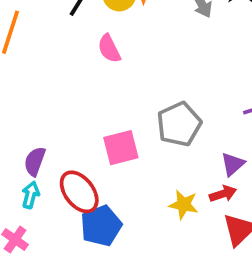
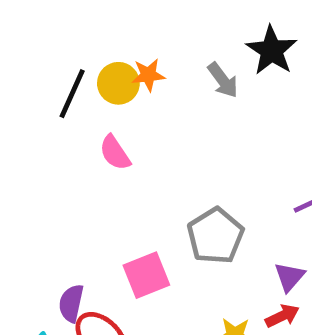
purple semicircle: (35, 161) -> (71, 303), moved

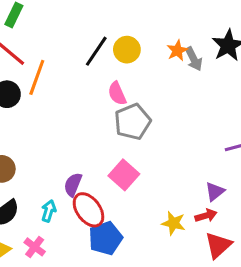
orange star: (148, 75) -> (177, 51), moved, turned -30
gray pentagon: (215, 236) -> (133, 122), moved
pink square: (146, 275) -> (124, 175), turned -36

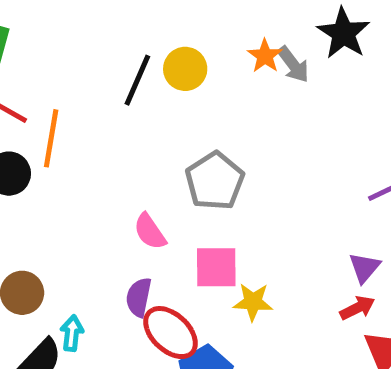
pink semicircle: (117, 93) -> (150, 232), moved
pink square: (124, 175) -> (216, 267), turned -32
cyan arrow: (49, 211) -> (72, 333), moved
yellow star: (173, 223) -> (253, 302), moved

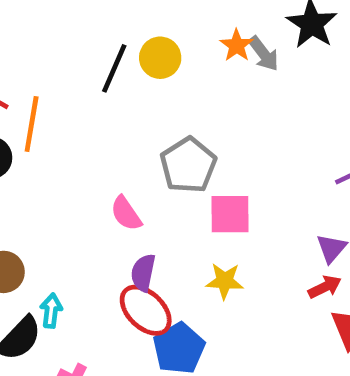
pink square: (216, 267) -> (230, 214), moved
purple semicircle: (139, 297) -> (143, 273), moved

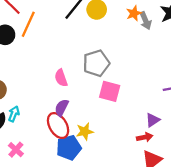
yellow star: (225, 281) -> (85, 131), moved, turned -30

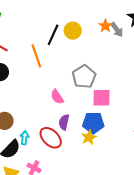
orange line: (28, 24) -> (36, 56), moved, turned -30
red ellipse: (58, 126) -> (51, 138), moved
blue pentagon: (69, 148) -> (93, 123), moved, turned 30

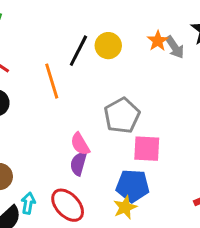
purple semicircle: (64, 122) -> (78, 164), moved

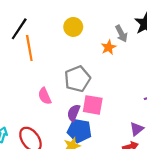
orange star: (158, 41) -> (109, 47), moved
black line: (78, 51) -> (19, 29), moved
purple semicircle: (78, 164) -> (74, 113), moved

